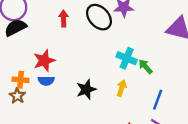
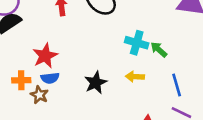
yellow arrow: (122, 88) -> (135, 77), turned -98
brown star: (17, 96) -> (39, 95), moved
blue line: (158, 100) -> (177, 85), turned -30

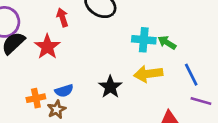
red star: (45, 56) -> (47, 47), moved
yellow arrow: (135, 77) -> (148, 74), size x1.5
brown star: (39, 95) -> (57, 109), turned 30

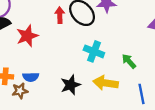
red arrow: (62, 17) -> (60, 15), moved
cyan cross: (144, 40) -> (94, 51), moved

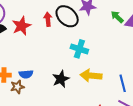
red star: (27, 36) -> (22, 26), moved
green arrow: (129, 61) -> (117, 17), moved

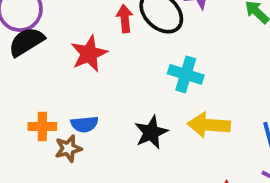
red star: (22, 26) -> (89, 54), moved

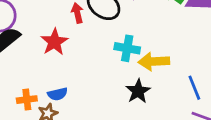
yellow arrow: (209, 125) -> (154, 62), moved
black star: (151, 132) -> (138, 91), moved

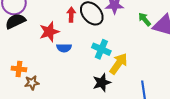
yellow arrow: (154, 62) -> (119, 64), turned 115
blue semicircle: (58, 94) -> (64, 48), moved

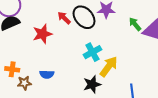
red arrow: (71, 15) -> (64, 18), turned -48
blue semicircle: (64, 48) -> (47, 74), moved
cyan cross: (101, 49) -> (92, 52), turned 36

